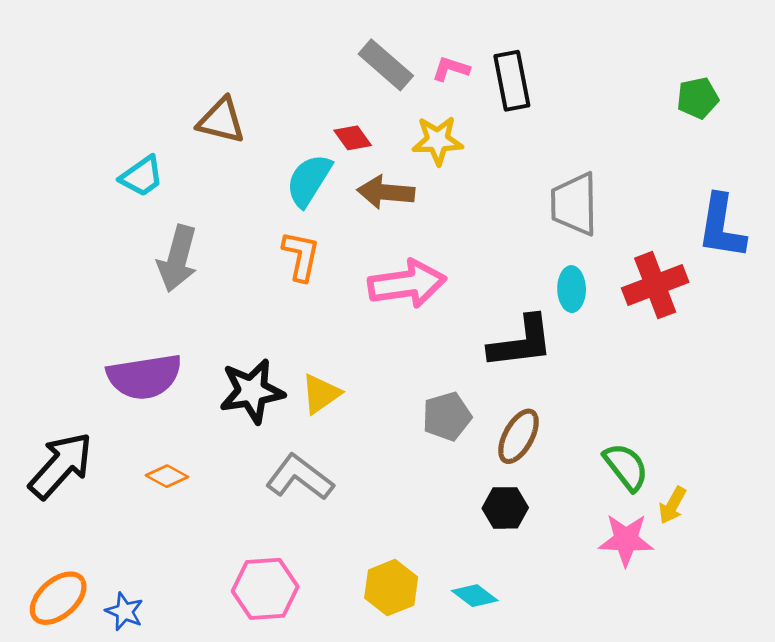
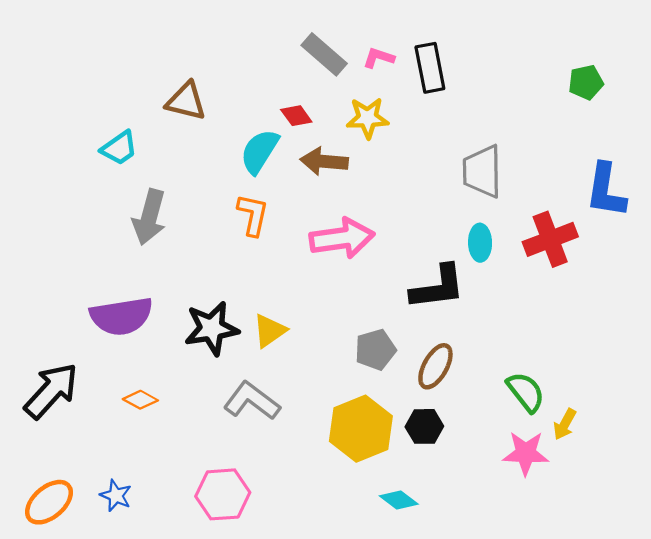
yellow hexagon: (391, 588) -> (361, 429), moved, size x1.4
blue star: (124, 611) -> (116, 496), moved

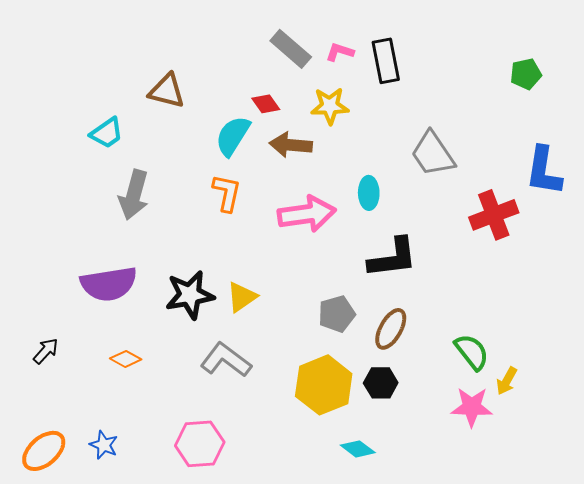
gray trapezoid: (482, 171) -> (433, 154), turned -33
cyan ellipse: (480, 243) -> (369, 193), moved
black arrow: (51, 391) -> (46, 351), size x0.5

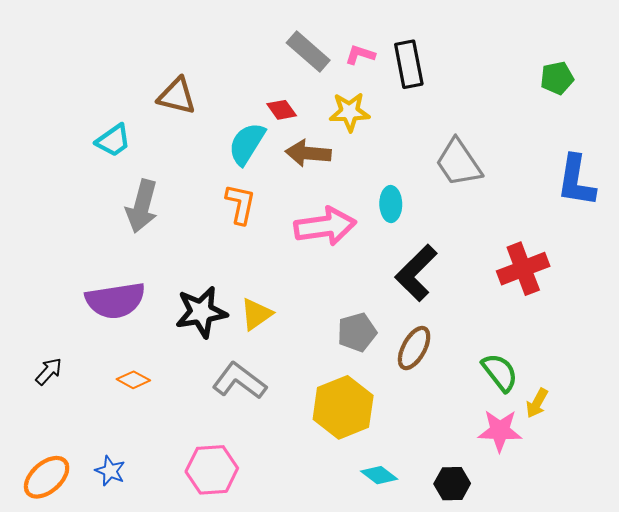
red cross: (494, 215) -> (523, 269), moved
black L-shape: (393, 258) -> (416, 273), turned 142
black hexagon: (381, 383) -> (452, 484), moved

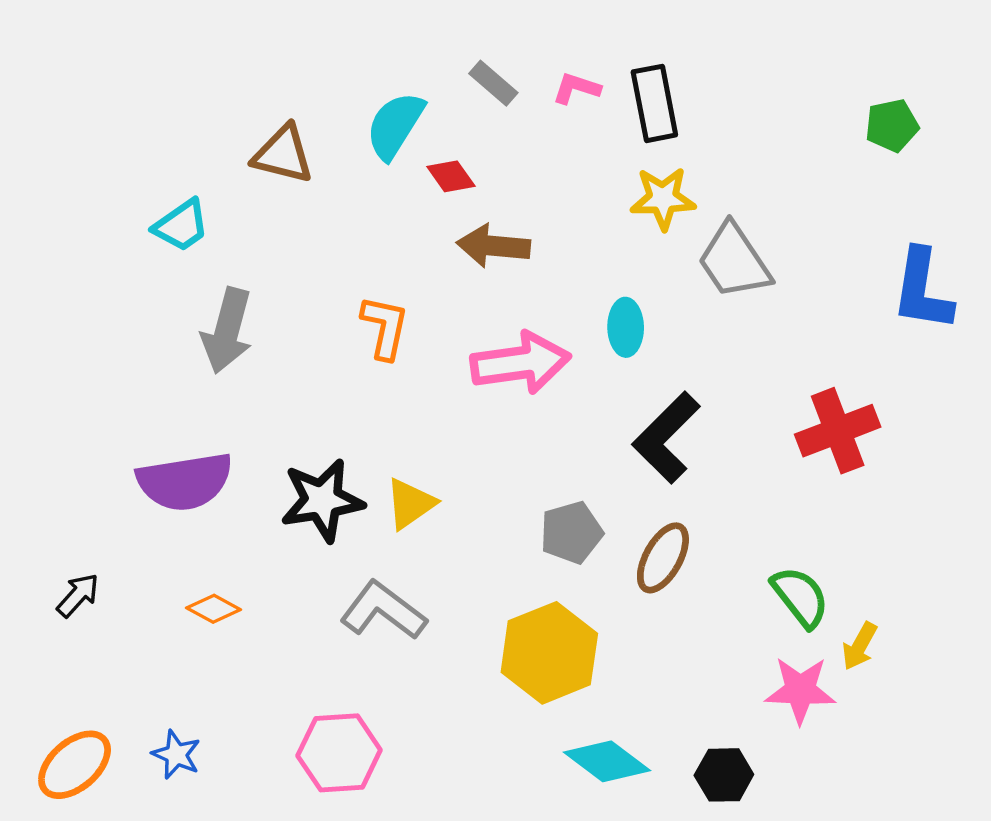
gray rectangle: (308, 52) -> (493, 83), size x0.7
yellow star: (349, 112) -> (663, 198), moved
cyan semicircle: (247, 144) -> (395, 125), moved
cyan diamond: (379, 475) -> (607, 761), size x1.4

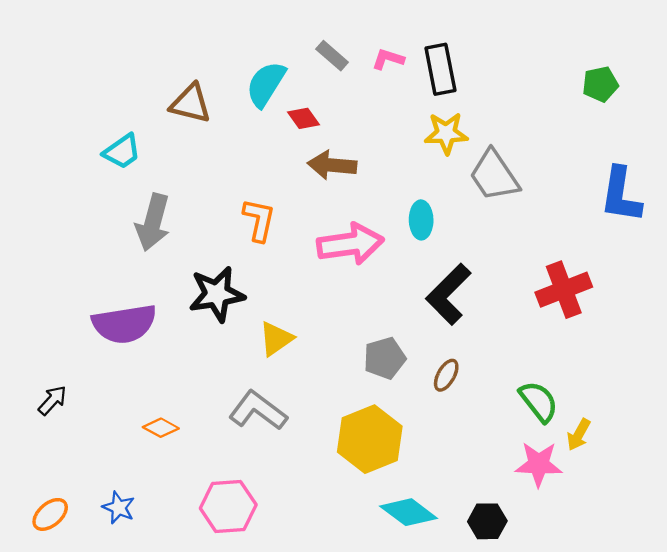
black star: (322, 500) -> (217, 294), moved
brown ellipse: (663, 558) -> (446, 375), size x0.7
orange diamond: (214, 609) -> (161, 428), moved
orange ellipse: (75, 765) -> (50, 514), size x0.7

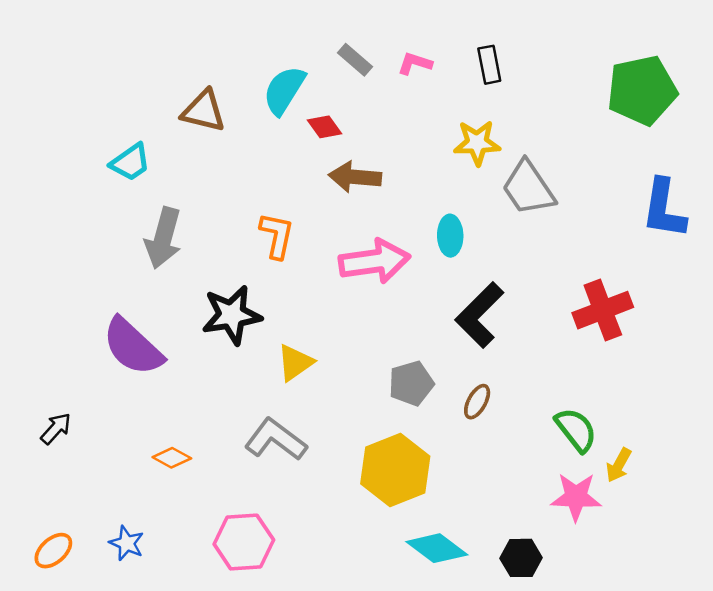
black rectangle: (440, 69) -> (489, 65), moved, size x0.7
green pentagon: (600, 84) -> (642, 90), size x1.8
purple semicircle: (124, 324) -> (133, 347), turned 52

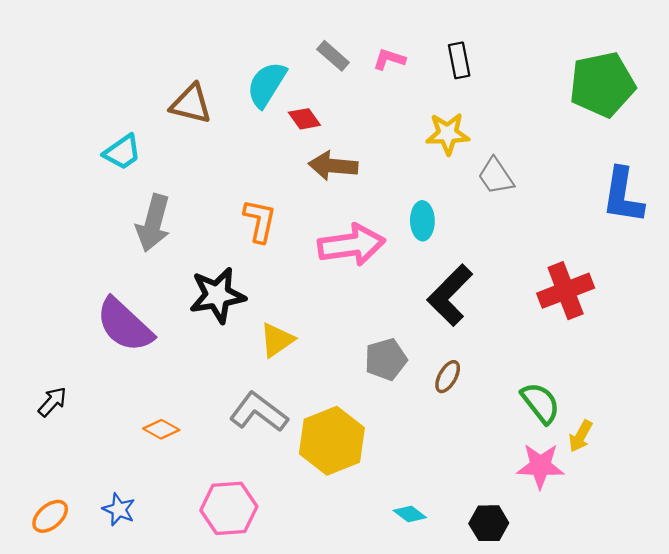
gray trapezoid: (528, 188) -> (496, 176), size x0.7
yellow hexagon: (395, 470) -> (332, 441), moved
cyan diamond: (437, 548) -> (410, 514), size x0.6

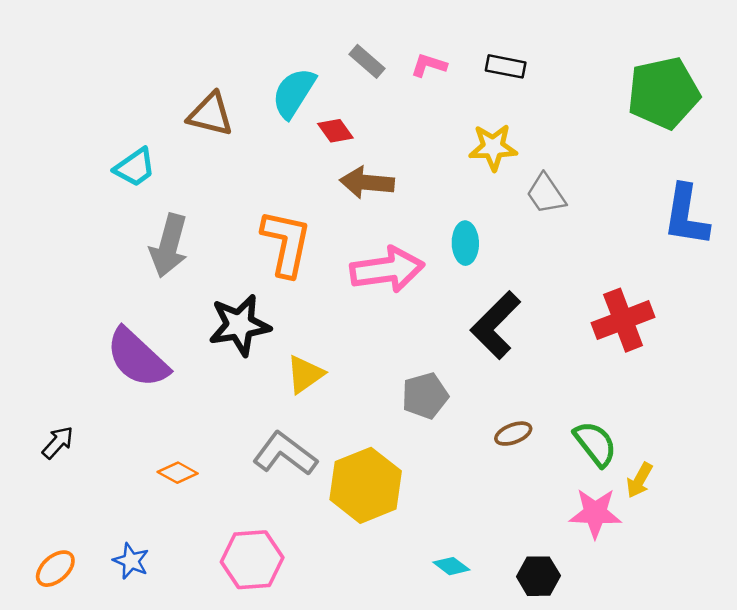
black rectangle: (459, 60) -> (506, 66), turned -68
orange L-shape: (260, 221) -> (286, 243), size x1.4
brown ellipse: (448, 377) -> (513, 434), moved, turned 40

